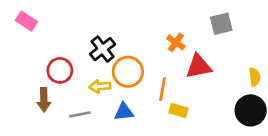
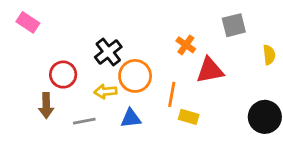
yellow semicircle: (255, 77) -> (269, 55), moved

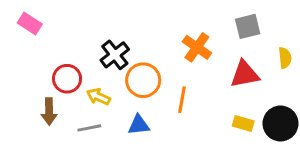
orange cross: (186, 45) -> (197, 47), size x1.4
red triangle: (210, 70) -> (245, 74), moved
yellow arrow: (105, 91) -> (98, 97), moved, turned 30
yellow rectangle: (189, 117) -> (243, 123), moved

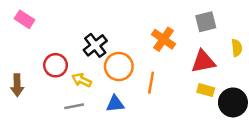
brown arrow: (49, 112) -> (17, 85), moved
yellow rectangle: (243, 123) -> (206, 90), moved

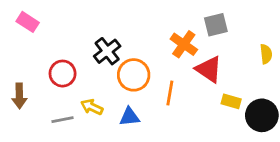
gray square: (206, 22) -> (216, 25), moved
red triangle: (203, 62) -> (209, 69), moved, turned 45
yellow arrow: (82, 80) -> (92, 107), moved
gray line: (74, 106) -> (63, 120), moved

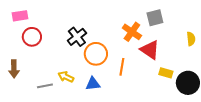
pink rectangle: (28, 22) -> (20, 16), turned -42
red circle: (63, 74) -> (32, 37), moved

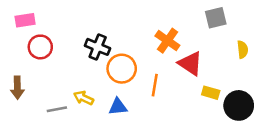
gray square: (155, 18) -> (216, 18), moved
black cross: (77, 37) -> (98, 47), turned -30

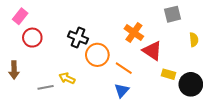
pink rectangle: (25, 20) -> (20, 16), turned -42
orange line: (155, 85) -> (124, 68), turned -66
blue triangle: (118, 107) -> (122, 90), moved, turned -42

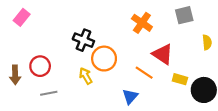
orange cross: (134, 33) -> (142, 23), moved
red circle: (32, 38) -> (40, 66), moved
orange line: (124, 68) -> (144, 73), moved
yellow arrow: (67, 78) -> (86, 76), moved, turned 35

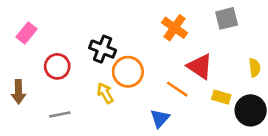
pink rectangle: (22, 17) -> (27, 33), moved
yellow semicircle: (207, 42) -> (255, 68), moved
red circle: (40, 66) -> (57, 66), moved

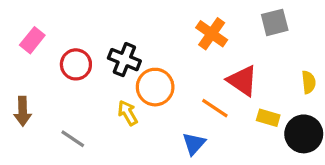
red circle: (57, 66) -> (76, 64), moved
gray line: (60, 114) -> (73, 139), turned 45

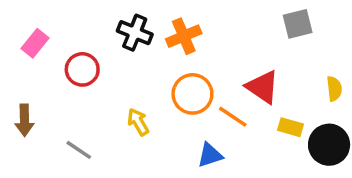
orange cross: (212, 34) -> (184, 36), moved, turned 32
black cross: (124, 60) -> (135, 33), moved
orange circle: (155, 87) -> (192, 94), moved
blue triangle: (194, 144) -> (210, 155), turned 30

